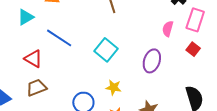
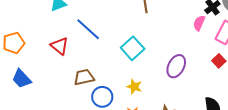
pink semicircle: (168, 29) -> (199, 23), moved
brown trapezoid: (36, 88) -> (84, 77), moved

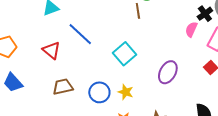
brown trapezoid: (84, 77) -> (63, 87), moved
blue circle: (102, 97) -> (99, 92), moved

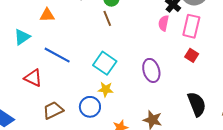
purple ellipse: (168, 72) -> (151, 70), turned -30
yellow star: (126, 92) -> (106, 89), moved

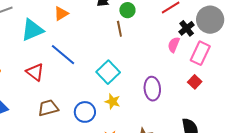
orange triangle: (47, 15) -> (61, 14), turned -42
cyan triangle: (22, 37) -> (32, 30), size x1.4
yellow star: (106, 89) -> (113, 101), moved

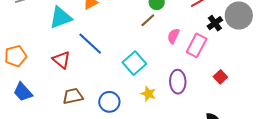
brown line: (119, 29) -> (148, 20), turned 56
pink semicircle: (174, 45) -> (173, 36), moved
pink rectangle: (200, 53) -> (197, 45), moved
yellow star: (113, 101) -> (148, 94), moved

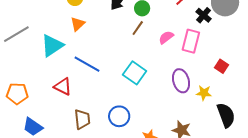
pink semicircle: (173, 36) -> (166, 37), turned 42
orange pentagon: (16, 56) -> (17, 94), turned 30
yellow star: (148, 94) -> (204, 93), moved
brown trapezoid: (73, 96) -> (82, 119), turned 110

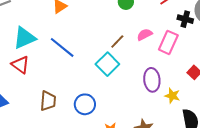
black cross: (204, 15) -> (185, 19), turned -35
brown line: (138, 28) -> (117, 42), moved
cyan triangle: (52, 45) -> (24, 38), moved
red triangle: (63, 86) -> (20, 65), moved

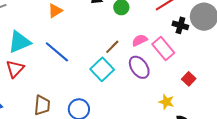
pink rectangle: (168, 42) -> (163, 48), turned -65
red triangle: (20, 65) -> (15, 69), turned 36
purple ellipse: (152, 80) -> (139, 67), moved, turned -30

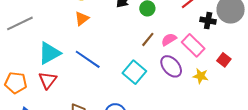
brown line: (112, 47) -> (148, 39), moved
red square: (189, 79) -> (224, 60), moved
yellow star: (166, 102) -> (201, 76), moved

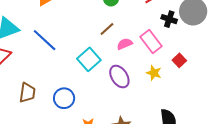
pink semicircle: (169, 39) -> (125, 44), moved
purple ellipse: (171, 66) -> (119, 77), moved

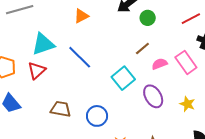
yellow star: (154, 73) -> (187, 104), moved
brown trapezoid: (27, 93) -> (61, 109), turned -90

